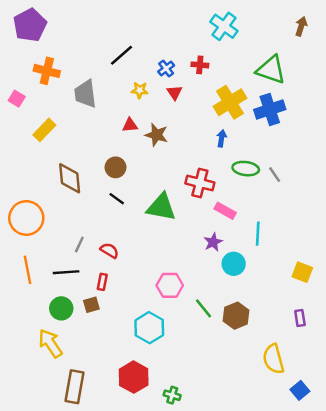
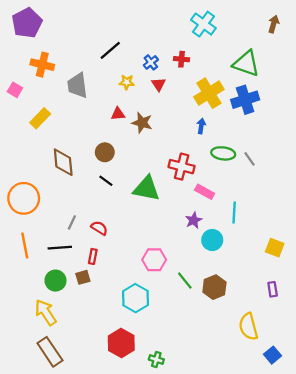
brown rectangle: (75, 387) -> (50, 352), moved, turned -44

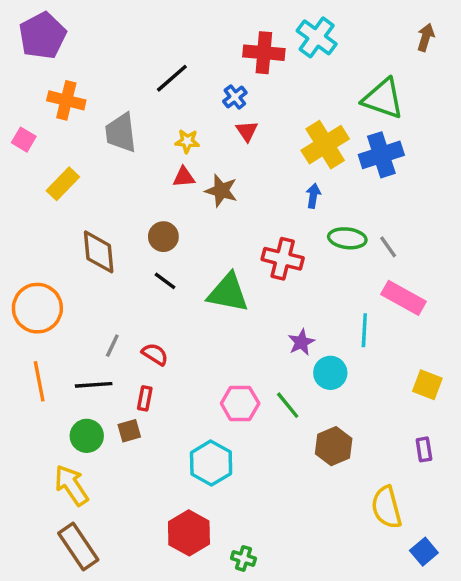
red cross: (182, 59) -> (264, 53), moved, size x1.6
yellow star: (127, 82) -> (187, 141), moved
pink rectangle: (205, 192) -> (403, 298), moved, size x1.4
green line: (185, 281) -> (288, 405), moved

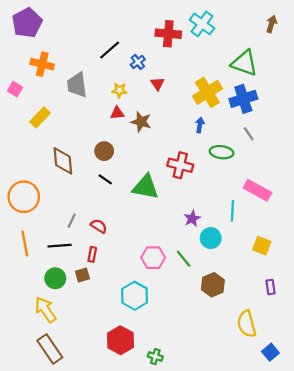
blue cross: (235, 97) -> (138, 62), moved
gray line: (388, 247) -> (249, 134), moved
yellow square: (427, 385) -> (262, 246), moved

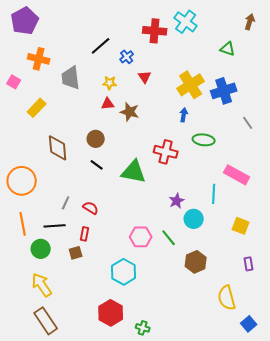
green triangle: (244, 63) -> (228, 49), moved, size x0.6
gray line: (249, 134) -> (248, 123), moved
green circle: (55, 278) -> (41, 249), moved

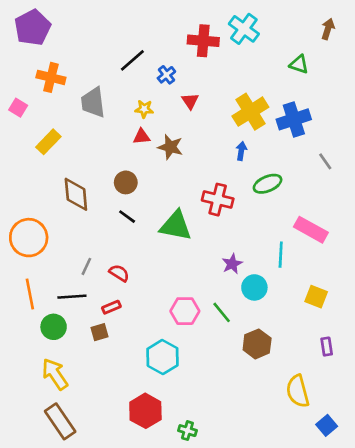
green ellipse: (204, 140) -> (268, 184), turned -30
red rectangle: (85, 234) -> (111, 307), turned 56

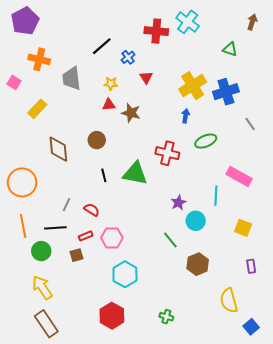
black line: (127, 217) -> (104, 175), moved, turned 40
pink hexagon: (185, 311) -> (112, 238), moved
green cross: (187, 431) -> (166, 317), moved

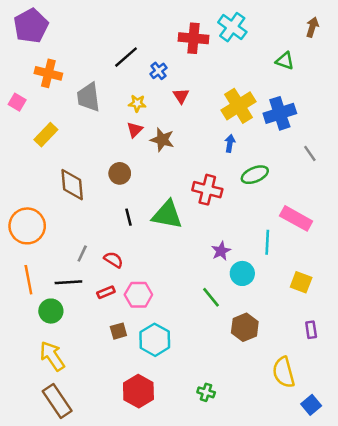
red triangle: (109, 105) -> (135, 130), turned -40
brown square: (77, 255) -> (118, 331), moved

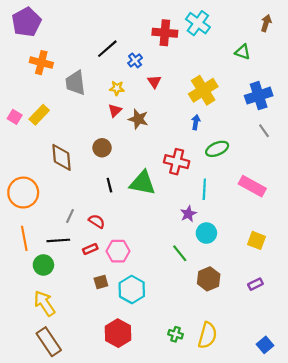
pink square: (17, 102) -> (15, 117), moved
blue cross: (280, 113) -> (259, 96), moved
cyan line: (267, 242) -> (204, 189), moved
purple rectangle: (311, 330) -> (255, 284), moved, turned 72
yellow semicircle: (284, 372) -> (207, 335), moved, turned -150

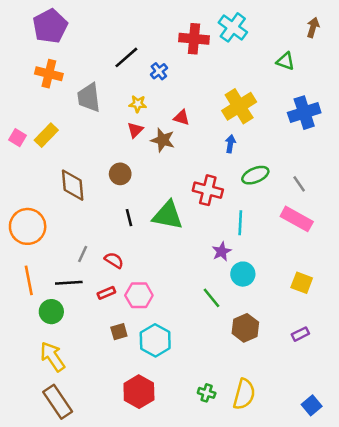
purple pentagon: (26, 22) -> (50, 26), moved
red triangle: (154, 82) -> (182, 118), moved, turned -40
gray line: (264, 131) -> (299, 184), moved

